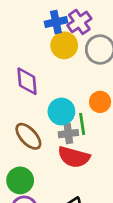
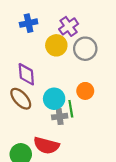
blue cross: (56, 22) -> (29, 23), moved
brown ellipse: (28, 136) -> (21, 99), moved
red semicircle: (74, 157) -> (46, 145), moved

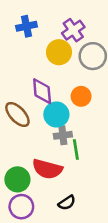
purple diamond: (26, 74) -> (42, 91), moved
orange circle: (85, 91) -> (81, 96), moved
green line: (71, 109) -> (76, 150), moved

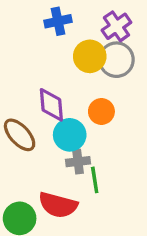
blue cross: (27, 26) -> (58, 21), moved
purple cross: (73, 30) -> (116, 26), moved
yellow circle: (59, 52) -> (90, 56), moved

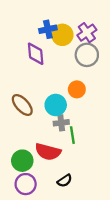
yellow circle: (90, 56) -> (62, 35), moved
purple diamond: (51, 105) -> (36, 54), moved

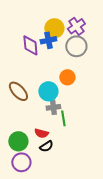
blue cross: (48, 29) -> (48, 40), moved
red semicircle: (48, 152) -> (41, 133), size x0.6
black semicircle: (65, 181) -> (46, 146), moved

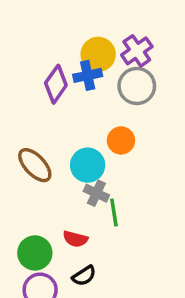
purple diamond: (30, 45) -> (56, 84), turned 40
gray cross: (53, 107) -> (96, 193), turned 32
black semicircle: (46, 146) -> (84, 276), moved

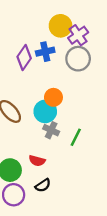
yellow circle: (98, 54) -> (60, 26), moved
orange circle: (121, 140) -> (53, 97), moved
green line: (114, 213) -> (76, 137), moved, turned 36

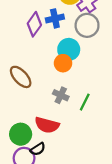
cyan circle: (45, 111) -> (69, 49), moved
red semicircle: (37, 161) -> (47, 125), size x1.5
black semicircle: (43, 185) -> (38, 149), moved

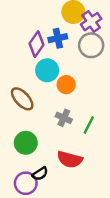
cyan circle: (69, 49) -> (47, 70), moved
red semicircle: (47, 125) -> (70, 159), moved
green circle: (21, 134) -> (26, 143), moved

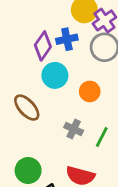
orange circle: (66, 85) -> (90, 91), moved
green circle: (26, 143) -> (28, 171), moved

